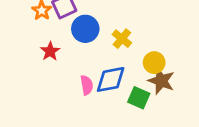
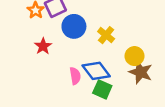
blue diamond: (111, 79) -> (96, 71), turned 64
green square: (139, 98) -> (102, 89), moved

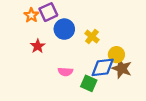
blue diamond: (96, 71) -> (103, 67), moved, turned -60
pink semicircle: (75, 76) -> (65, 72), turned 104

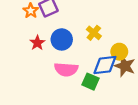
blue circle: (64, 29) -> (62, 39), moved
pink semicircle: (65, 72) -> (66, 69), size x1.5

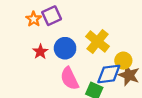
yellow cross: (94, 33) -> (98, 41), size x1.5
pink semicircle: (66, 69) -> (70, 78), turned 60

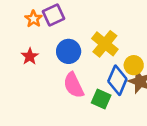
red star: (40, 52) -> (30, 56), moved
blue diamond: (109, 74) -> (117, 80), turned -60

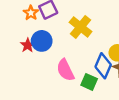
yellow cross: (105, 44) -> (81, 27), moved
blue circle: (69, 51) -> (42, 41), moved

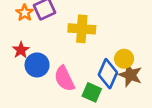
yellow cross: (81, 27) -> (82, 29), turned -35
blue circle: (42, 41) -> (37, 65), moved

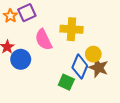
yellow cross: (82, 29) -> (72, 29), moved
pink semicircle: (64, 79) -> (44, 40), moved

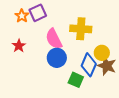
blue circle: (21, 59) -> (57, 58), moved

